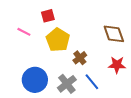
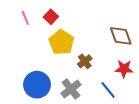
red square: (48, 16) -> (51, 17), turned -32
pink line: (24, 32) -> (25, 18), moved, turned 40
blue line: (92, 82) -> (108, 90), moved

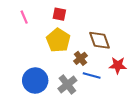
red square: (51, 17) -> (59, 14), moved, turned -32
brown diamond: (121, 36) -> (100, 40), moved
blue line: (108, 90) -> (92, 75), moved, turned -36

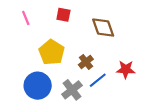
yellow pentagon: (58, 40) -> (52, 52), moved
brown diamond: (100, 40) -> (103, 28), moved
blue line: (92, 75) -> (98, 80), turned -54

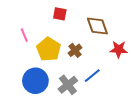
pink line: (26, 18) -> (24, 35), moved
brown cross: (86, 62) -> (75, 50), moved
red star: (126, 69) -> (119, 49), moved

